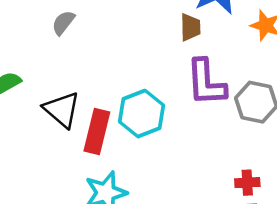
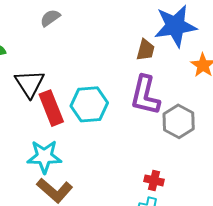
red rectangle: (97, 131) -> (51, 108), turned -52

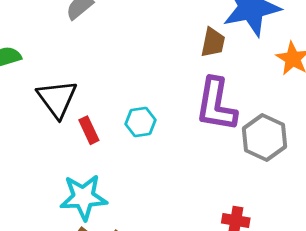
cyan hexagon: (89, 104) -> (140, 122), size x0.6
red rectangle: (51, 108) -> (89, 130), size x0.6

